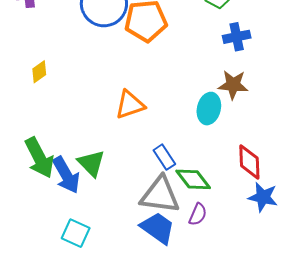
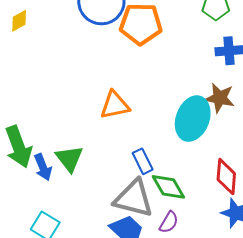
yellow diamond: (39, 72) -> (19, 21), moved
cyan ellipse: (209, 109) -> (193, 119), size x1.4
blue arrow: (66, 175) -> (43, 167), size x0.7

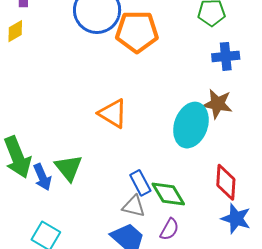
orange triangle: (115, 105) -> (113, 113), turned 44
blue rectangle: (143, 161) -> (140, 183), moved
gray triangle: (134, 198) -> (134, 206), size x0.6

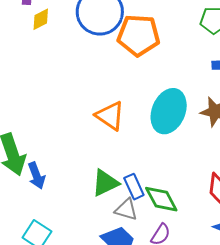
yellow diamond: (15, 31) -> (41, 19), moved
cyan ellipse: (191, 125) -> (169, 111), moved
green triangle: (69, 168) -> (105, 183), moved, turned 40

